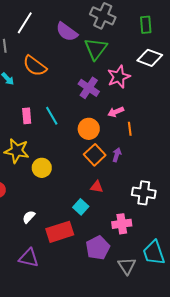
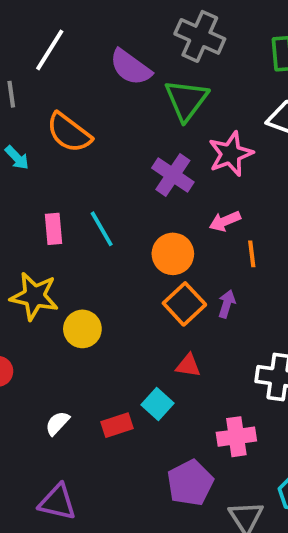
red rectangle: (60, 232) -> (117, 425), moved, size x0.6

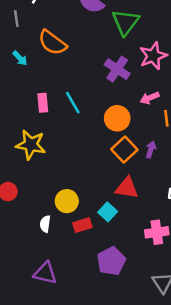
yellow circle: (82, 329) -> (67, 201), moved
red triangle: (188, 365) -> (127, 188), size x1.5
white semicircle: (57, 423) -> (45, 224), turned -35
purple pentagon: (190, 483) -> (111, 261), moved

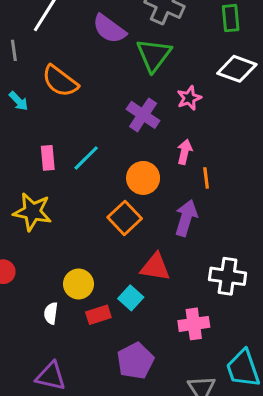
pink star: (153, 56) -> (189, 98), size x0.7
pink arrow: (150, 98) -> (185, 152), turned 126
cyan line: (73, 103) -> (86, 158), turned 75
orange square: (124, 149) -> (125, 218), moved
purple arrow: (151, 149) -> (186, 218), size x1.6

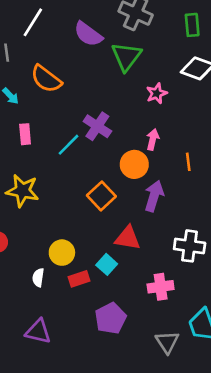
purple cross: (143, 115) -> (97, 126), moved
pink rectangle: (48, 158) -> (25, 134), moved
orange circle: (143, 178) -> (134, 164), moved
orange line: (206, 178) -> (188, 162), moved

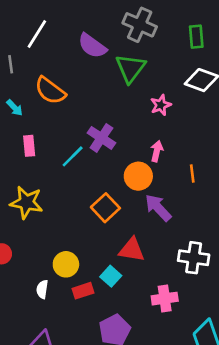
purple arrow: (154, 196) -> (158, 208), turned -60

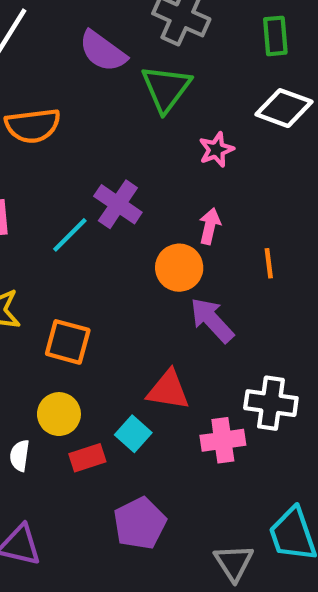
orange semicircle: (50, 91) -> (33, 126), turned -44
orange square: (105, 208) -> (68, 342), moved, turned -32
pink cross: (165, 299) -> (223, 440), moved

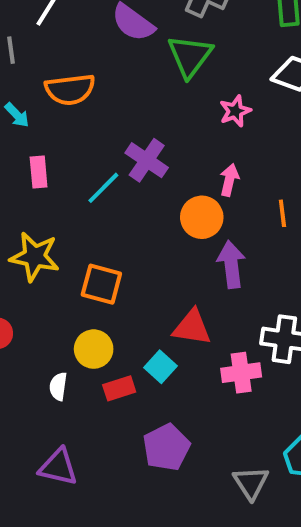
purple arrow: (212, 320) -> (231, 264), turned 36

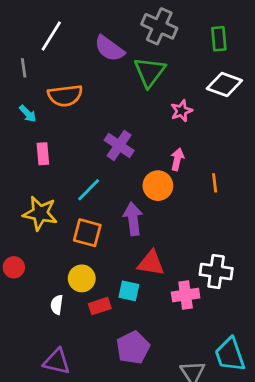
cyan line: (103, 188) -> (89, 190), moved
purple arrow: (231, 264) -> (133, 219), moved
cyan square: (160, 367) -> (129, 291), turned -30

